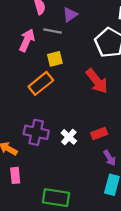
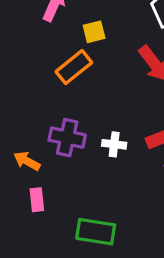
white cross: (69, 137) -> (114, 144), turned -35

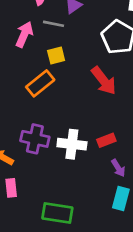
white cross: (114, 144) -> (72, 144), size x1.5

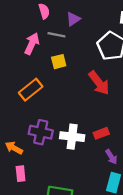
orange rectangle: (40, 83) -> (31, 90), moved

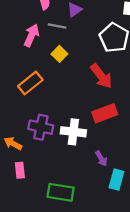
yellow square: (59, 62) -> (59, 54), turned -32
red rectangle: (101, 133) -> (105, 113), moved, size x1.5
purple arrow: (111, 157) -> (101, 159), moved

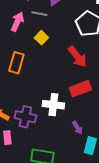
orange rectangle: (30, 83) -> (16, 63), turned -35
purple cross: (41, 127) -> (25, 117), moved

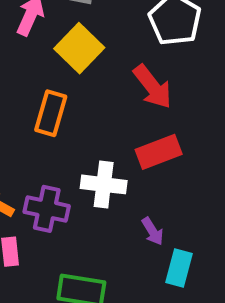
yellow square: (41, 38) -> (79, 48), size x1.6
orange rectangle: (16, 63) -> (51, 113), moved

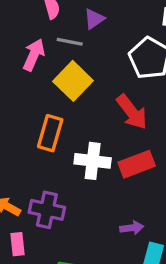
white cross: (104, 184) -> (93, 161), moved
purple arrow: (153, 231) -> (132, 228), turned -65

